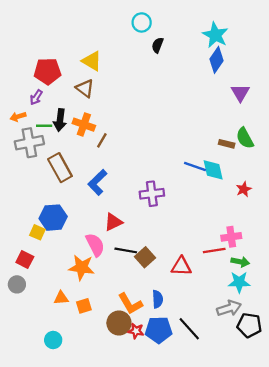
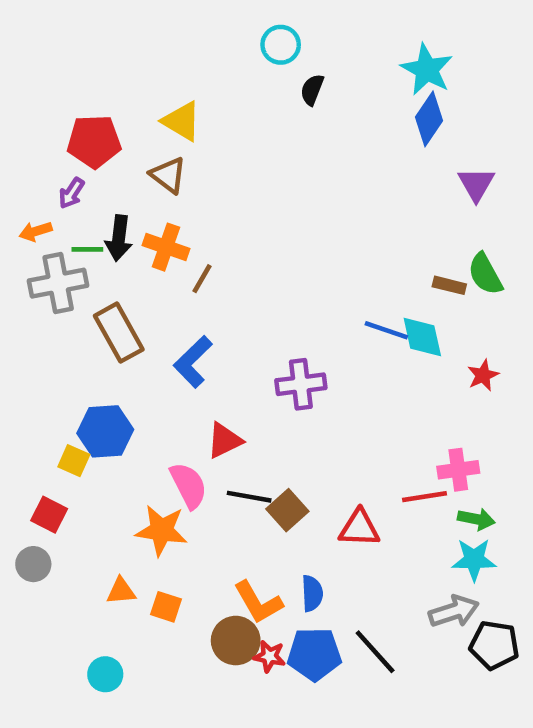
orange square: (84, 306) -> (166, 607), turned 35

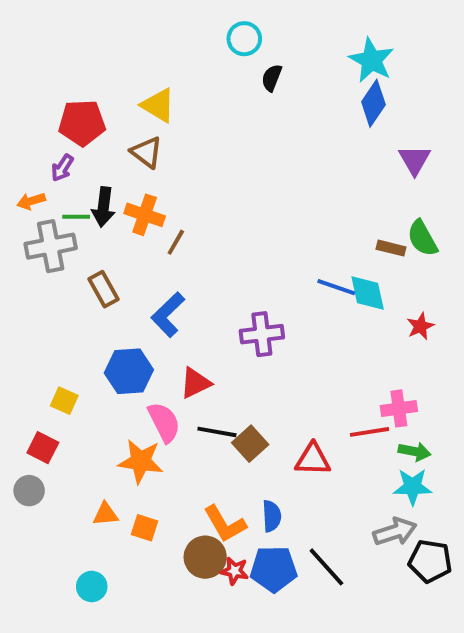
brown rectangle: (119, 333) -> (103, 289), size x0.7
blue hexagon: (105, 431) -> (129, 371), moved

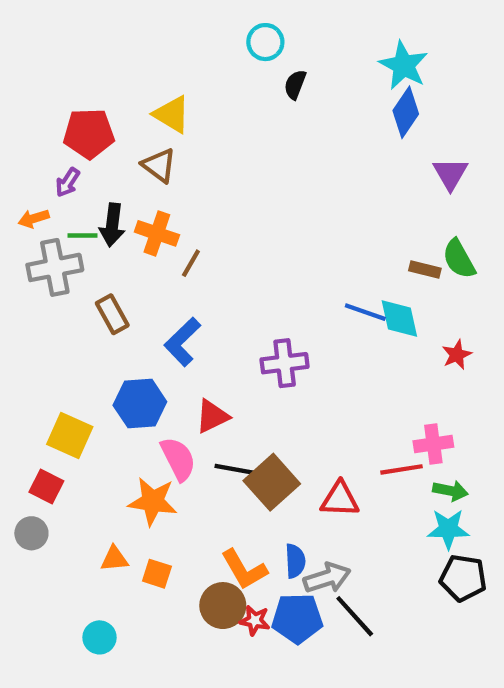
yellow square: (64, 401) -> (70, 435), size x1.5
brown square: (250, 444) -> (272, 482), size x1.4
gray arrow: (395, 532) -> (327, 578), moved
black pentagon: (430, 561) -> (463, 578), moved

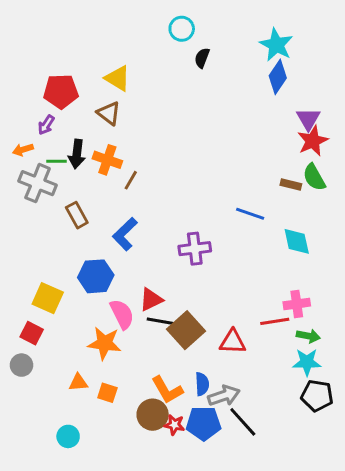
gray cross: (55, 267) -> (38, 183), turned 33
cyan diamond: (399, 318) -> (297, 241), moved
red star: (457, 355) -> (313, 141), moved, size x1.5
red triangle: (212, 416) -> (151, 300), moved

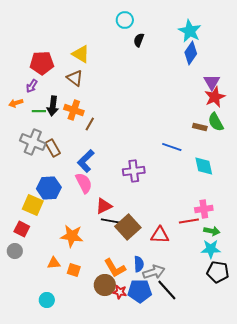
gray cross: (38, 183) -> (33, 142), moved
blue hexagon: (96, 276) -> (49, 188), moved
pink semicircle: (122, 314) -> (84, 183), moved

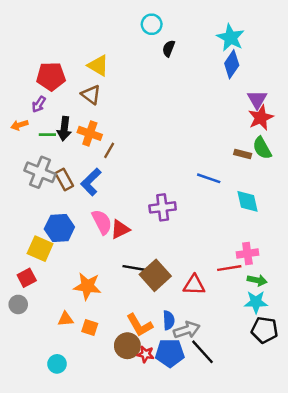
blue L-shape: (86, 161) -> (91, 182), moved
red triangle: (104, 206) -> (120, 229), moved
red square: (22, 229) -> (27, 278), turned 35

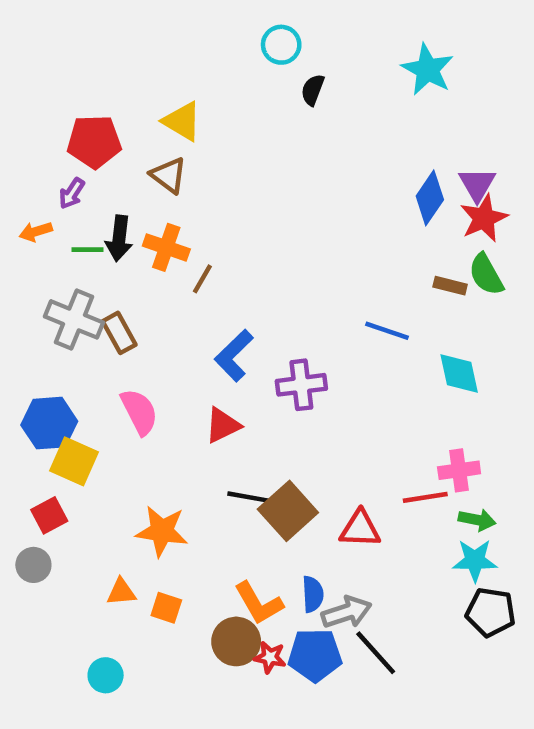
blue diamond: (232, 64) -> (430, 198), moved
blue L-shape: (91, 182) -> (234, 355), moved
pink semicircle: (102, 222) -> (139, 412), moved
blue hexagon: (59, 228) -> (49, 423), moved

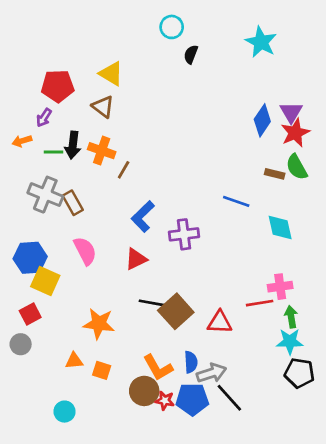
green arrow: (477, 520) -> (291, 317), turned -110

